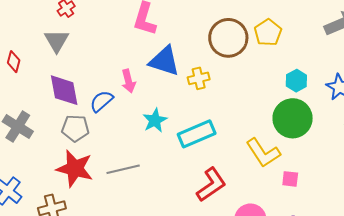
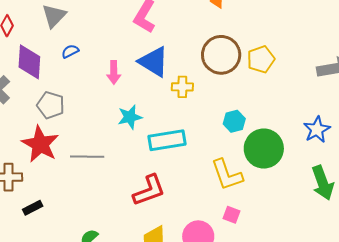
cyan hexagon: (296, 81) -> (234, 121), moved
purple diamond: (64, 90) -> (29, 62), moved
blue semicircle: (101, 101) -> (70, 51), moved, size x0.7
pink square: (290, 179) -> (231, 215), moved
red L-shape: (211, 185) -> (149, 190), moved

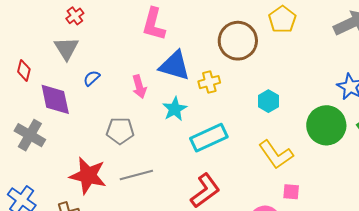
yellow pentagon: (261, 59) -> (282, 19), moved
gray pentagon: (51, 105) -> (120, 131), moved
cyan star: (130, 117) -> (175, 109), moved
green circle: (264, 149) -> (326, 125), moved

